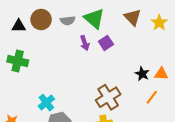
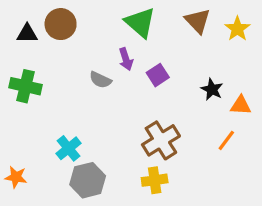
gray semicircle: (68, 21) -> (100, 80), moved, turned 32
purple square: (106, 43) -> (158, 75), moved
black star: (142, 74) -> (212, 89), moved

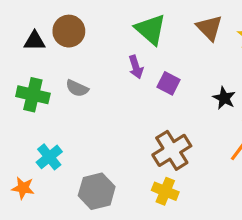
purple square: (158, 75) -> (169, 83), turned -30
gray semicircle: (100, 80) -> (77, 88), moved
cyan cross: (69, 148) -> (49, 157), moved
yellow cross: (155, 180) -> (165, 191), turned 30

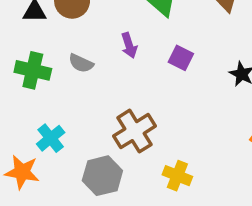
purple arrow: (136, 67) -> (129, 45), moved
brown cross: (172, 150) -> (135, 131), moved
orange star: (23, 188) -> (22, 172), size x1.4

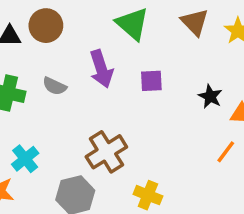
purple arrow: (129, 45) -> (101, 69), size x1.5
purple square: (181, 58) -> (151, 81), turned -30

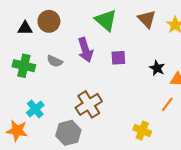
yellow cross: (148, 195) -> (142, 131), moved

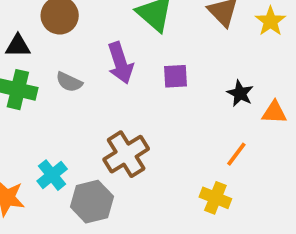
black triangle: (25, 28) -> (18, 46), moved
orange line: (167, 104) -> (236, 154), moved
cyan cross: (35, 109) -> (52, 175), moved

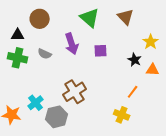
yellow star: (270, 21) -> (151, 42), moved

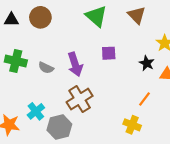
black triangle: (18, 35) -> (11, 20), moved
purple arrow: (72, 44) -> (75, 64), moved
gray semicircle: (45, 54) -> (46, 68), moved

